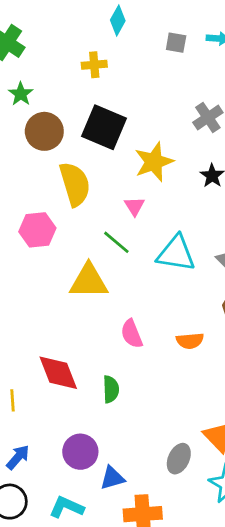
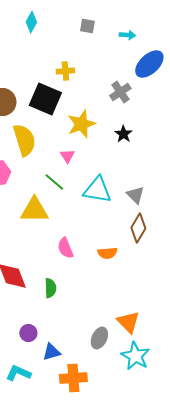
cyan diamond: (118, 20) -> (31, 22), moved
gray square: (176, 43) -> (87, 26), moved
yellow cross: (94, 65) -> (65, 71), moved
purple circle: (80, 452) -> (28, 333), size x0.7

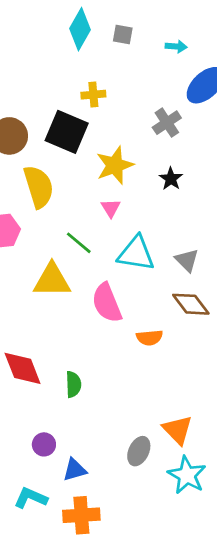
cyan diamond: (31, 22) -> (80, 29), moved, size x1.4
pink triangle: (67, 156) -> (111, 208), moved
brown diamond: (138, 228) -> (191, 304), turned -68
pink semicircle: (65, 248) -> (107, 303), moved, size x1.4
orange cross: (73, 378) -> (81, 515), moved

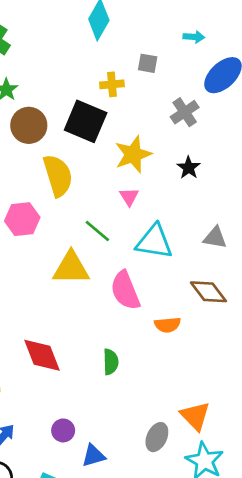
gray square: (123, 34) -> (148, 63), moved
gray triangle: (187, 260) -> (215, 238), moved, turned -35
green semicircle: (73, 384) -> (111, 362), moved

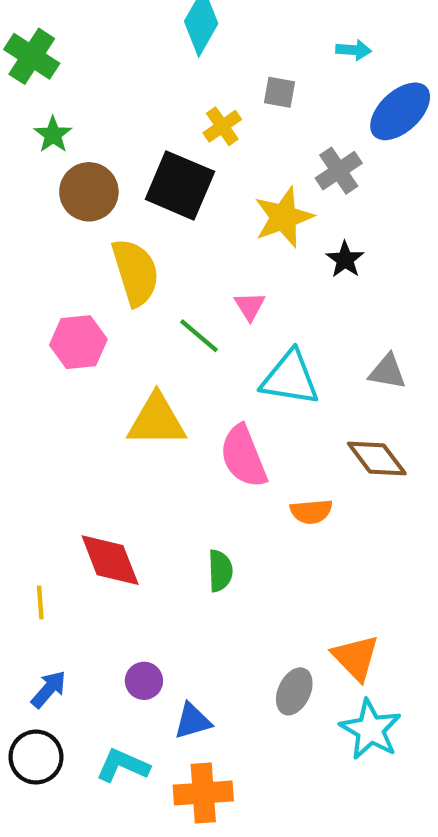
yellow cross: (112, 84) -> (222, 126), turned -30
yellow star: (133, 154) -> (284, 217), moved
green line: (97, 231) -> (199, 336), moved

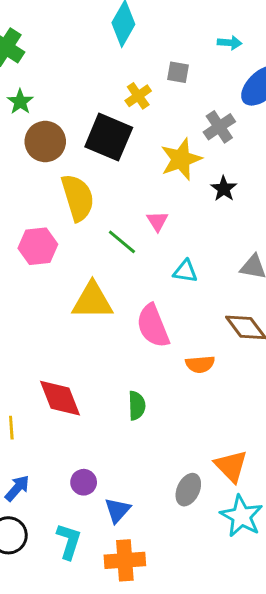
cyan triangle: (290, 378) -> (185, 271), size x0.6
blue triangle: (193, 721) -> (118, 510), turned -32
cyan L-shape: (123, 765) -> (69, 541), turned 84

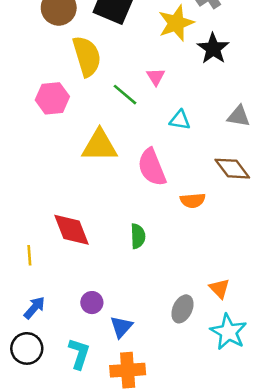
black star: (224, 189) -> (213, 49), size x1.4
orange triangle: (231, 466) -> (219, 288), size x0.7

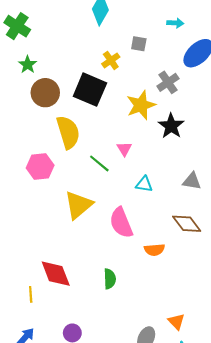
yellow triangle: (100, 146) -> (79, 205), turned -40
yellow line: (29, 255) -> (31, 294), moved

